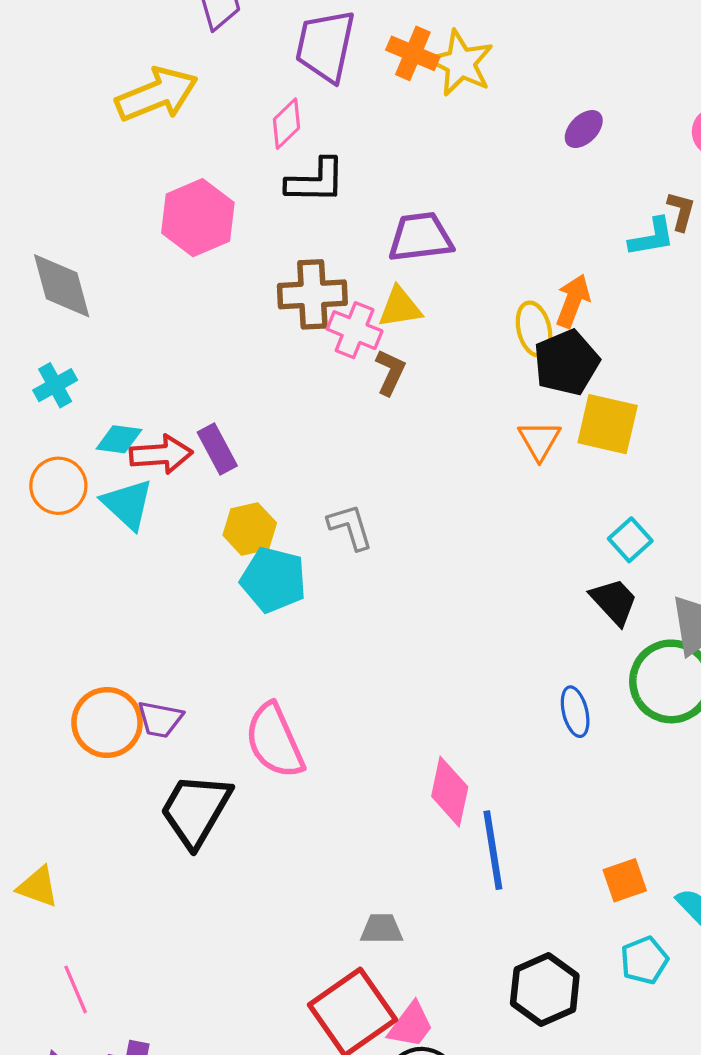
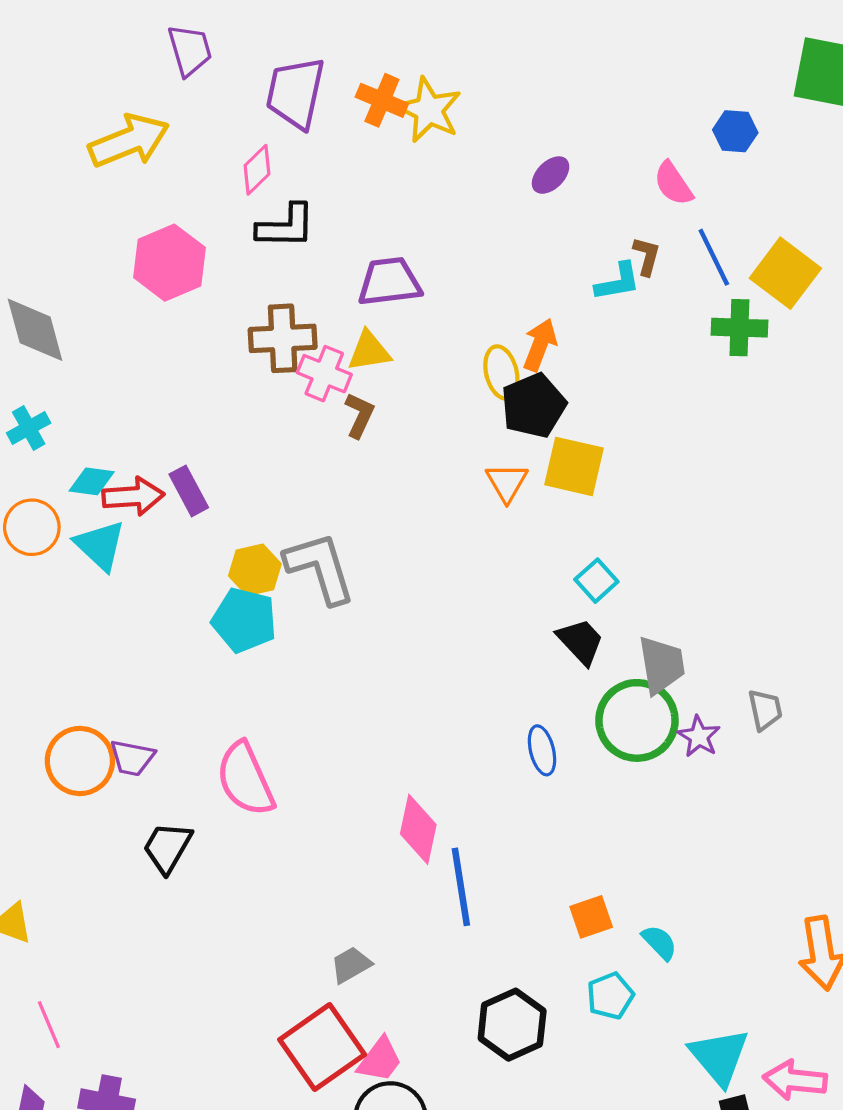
gray L-shape: (350, 527) -> (320, 568), size x1.6
yellow hexagon: (250, 529) -> (255, 570), moved
black trapezoid: (196, 810) -> (167, 847), size x0.7
gray trapezoid: (382, 929) -> (351, 965), turned -30

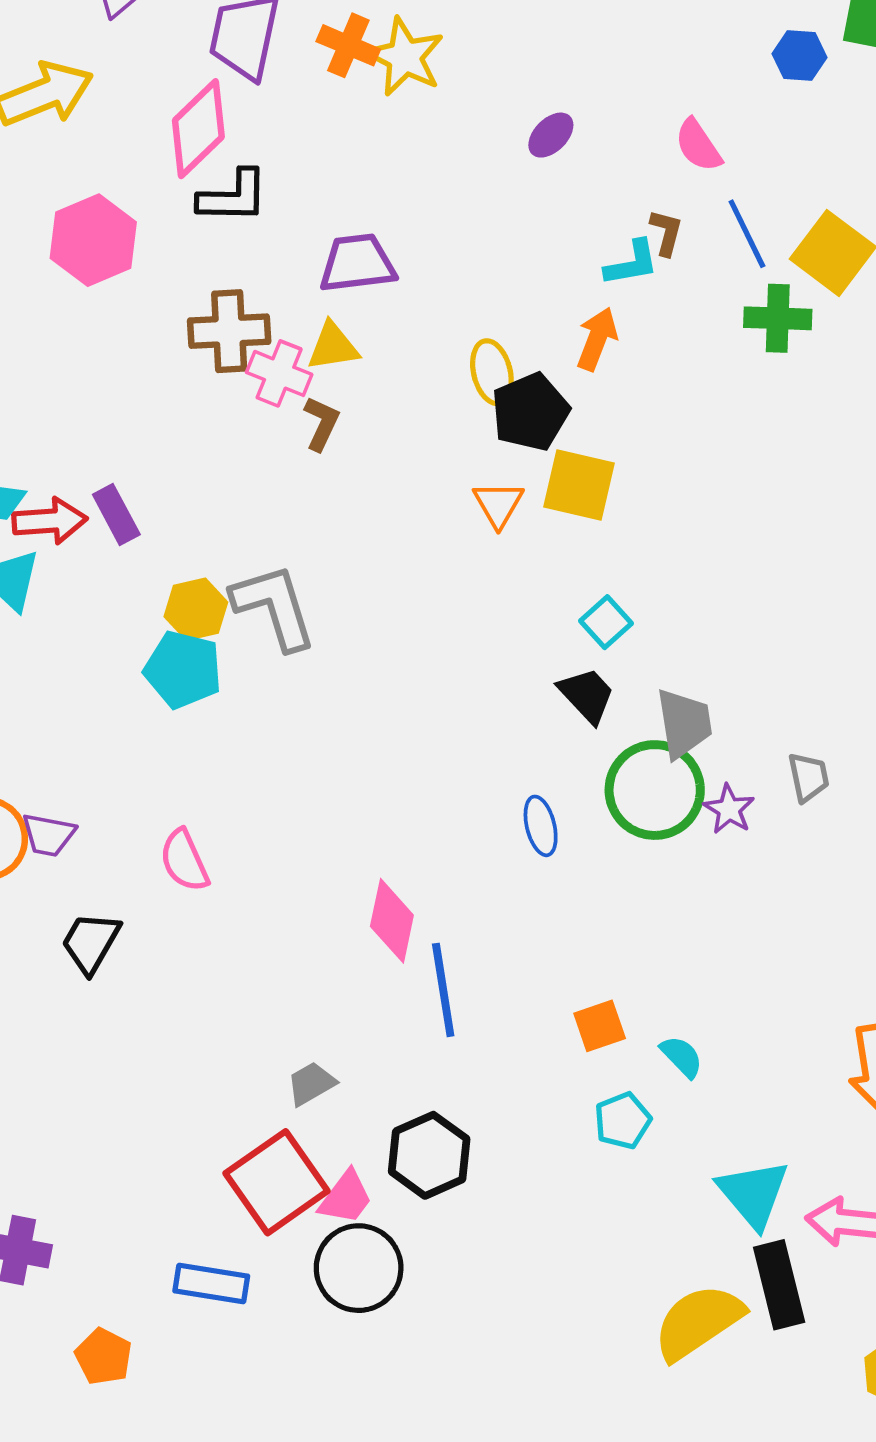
blue hexagon: (735, 131) -> (800, 56), moved
pink diamond: (257, 170) -> (198, 129), size x1.6
orange arrow: (540, 345) -> (597, 339), moved
pink semicircle: (245, 779) -> (184, 861), size x0.7
black hexagon: (512, 1025) -> (429, 1155), moved

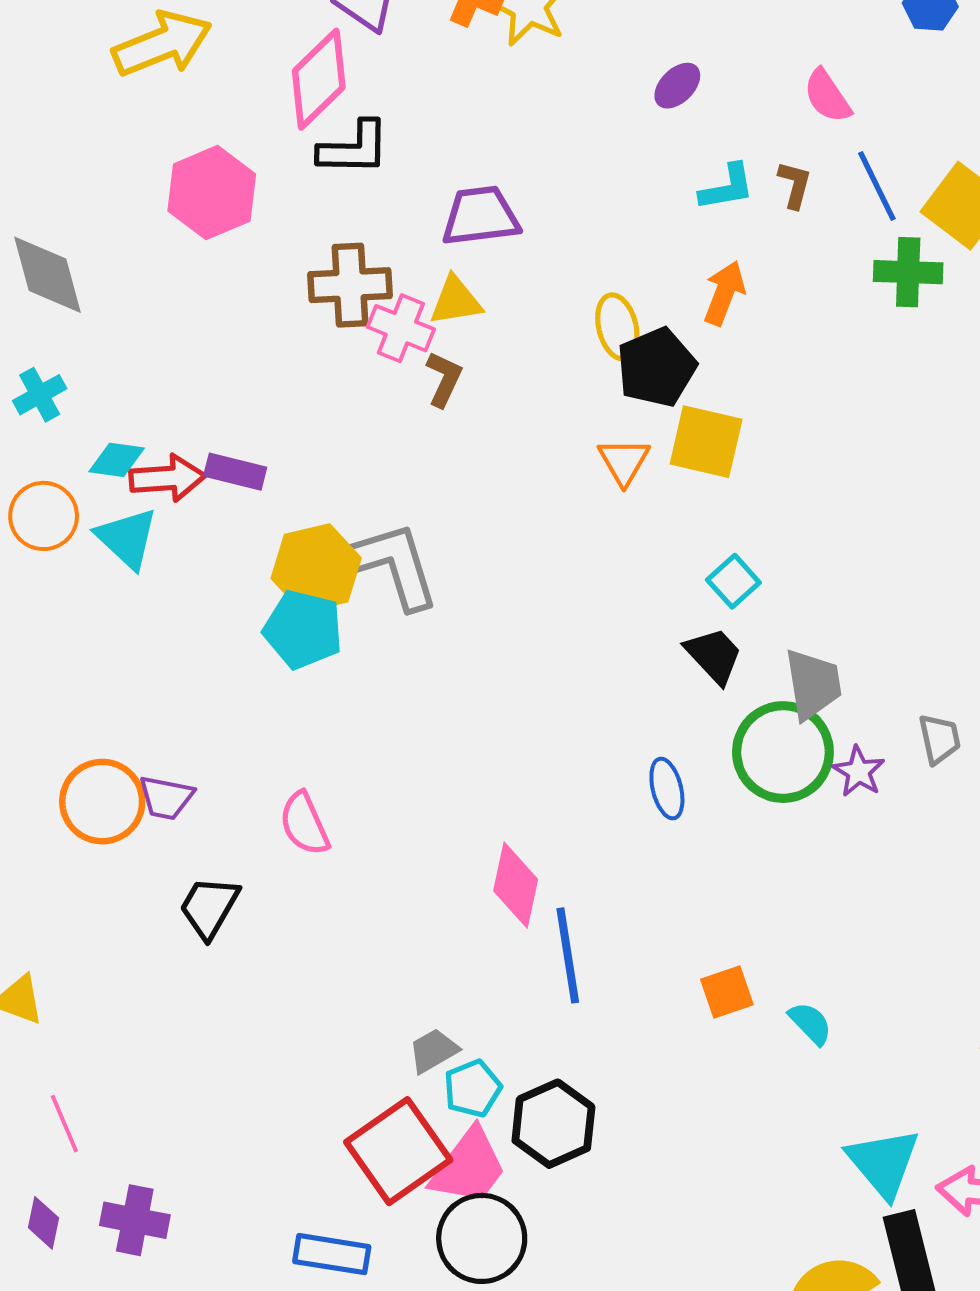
cyan L-shape: (632, 263) -> (727, 187), moved
purple rectangle: (116, 514) -> (235, 472), turned -48
yellow hexagon: (196, 609) -> (316, 568), size x1.4
cyan pentagon: (623, 1121) -> (473, 1088), moved
pink trapezoid: (346, 1198) -> (469, 1167), size x1.4

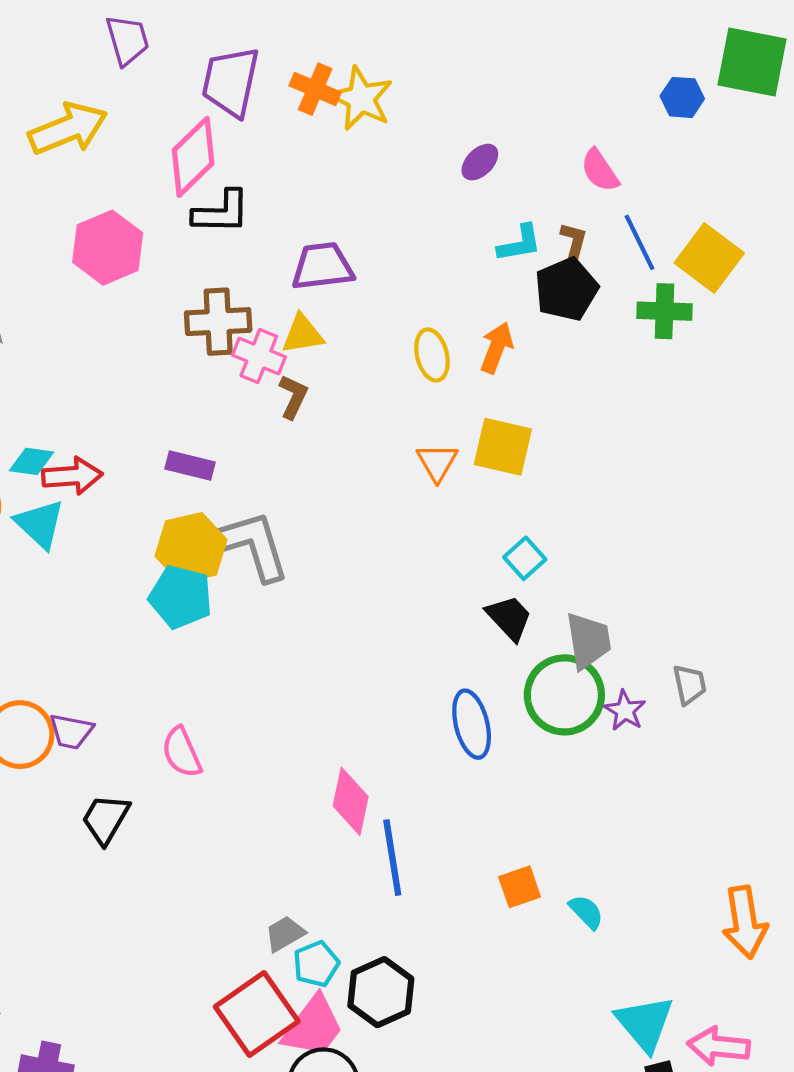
orange arrow: (724, 293) -> (497, 348), moved
black pentagon: (656, 367) -> (566, 289), moved
purple rectangle: (235, 472) -> (190, 466), moved
blue ellipse: (667, 789) -> (472, 724), size x1.4

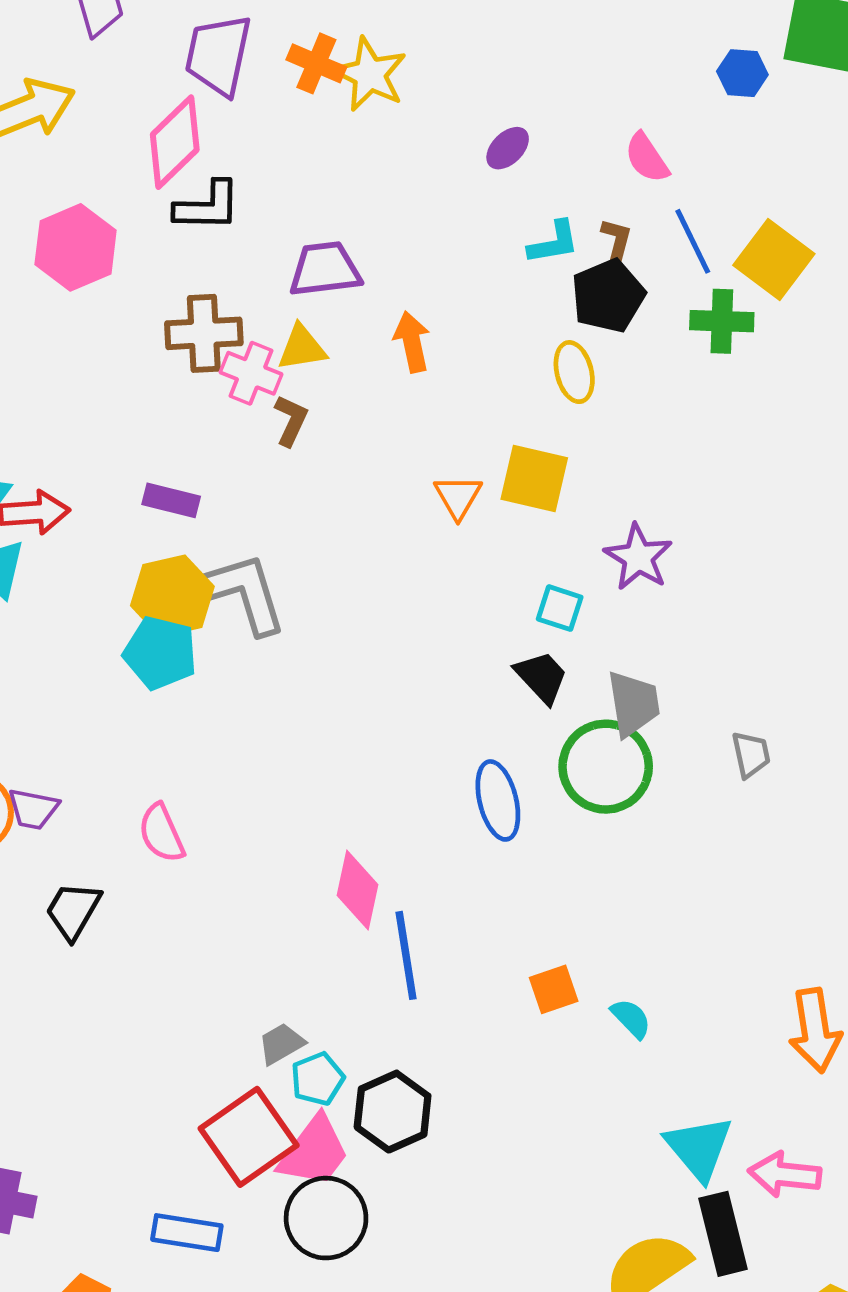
orange arrow: (497, 348) -> (412, 342), moved, turned -33
yellow ellipse: (432, 355) -> (574, 372), moved
cyan square: (525, 558) -> (560, 608), turned -30
purple star: (625, 711) -> (638, 557), moved, size x1.4

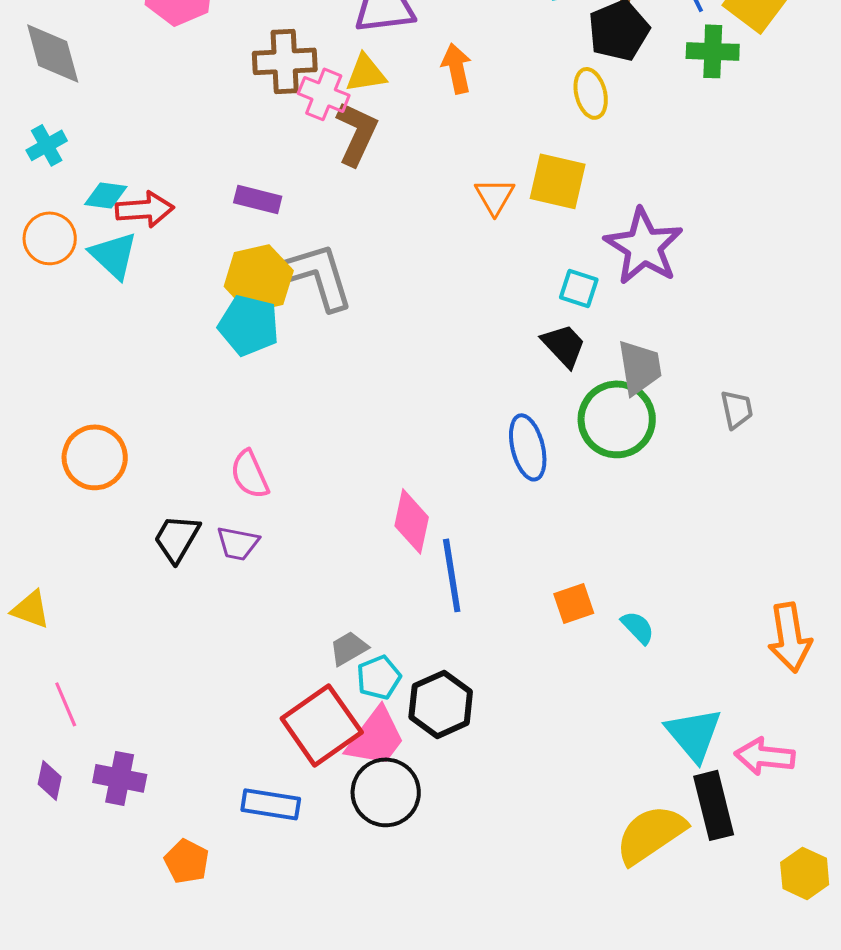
brown L-shape: (291, 420) -> (357, 133), size x1.5
purple star: (638, 557) -> (644, 246), size x1.4
purple trapezoid: (33, 809) -> (238, 543), moved

